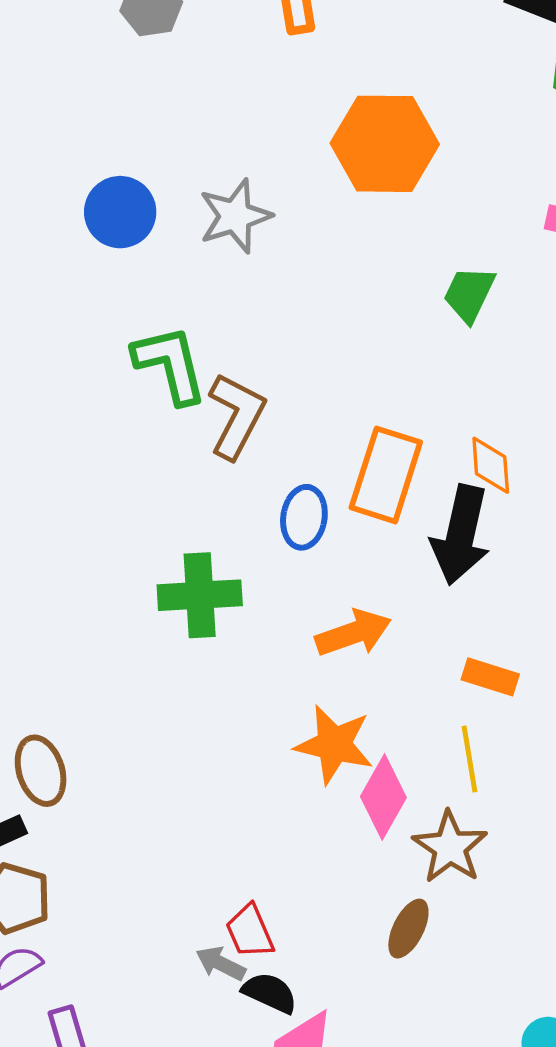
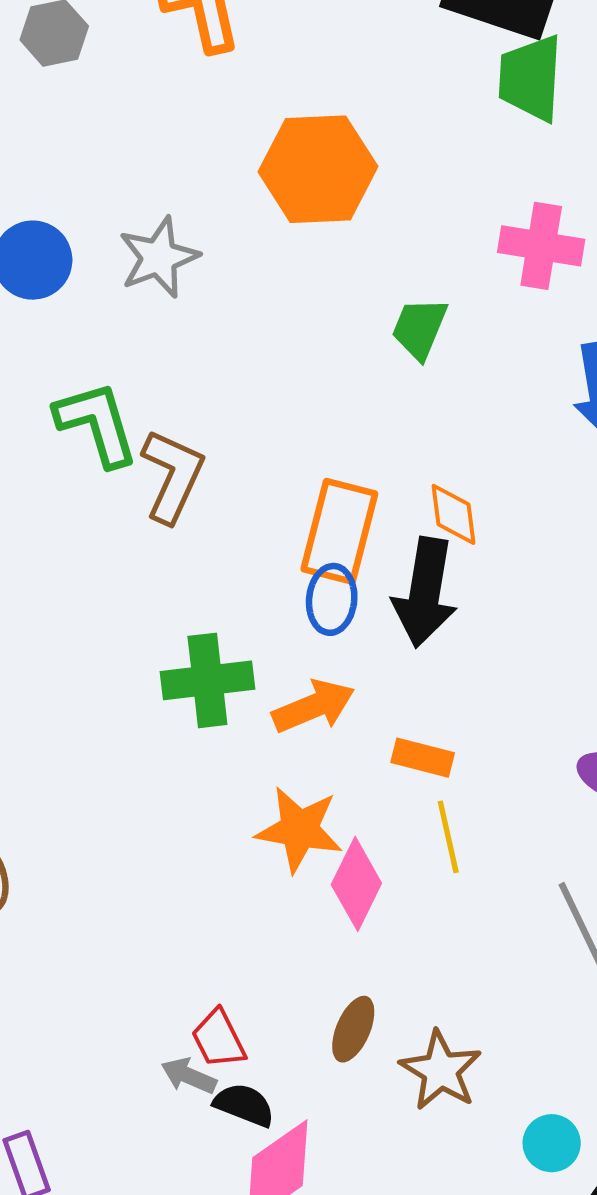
blue ellipse: (304, 517) -> (332, 599), moved
green cross: (200, 595) -> (207, 680), moved
orange rectangle: (490, 677) -> (423, 758), moved
brown star: (450, 847) -> (441, 1070), moved
brown ellipse: (408, 929) -> (353, 1029), moved

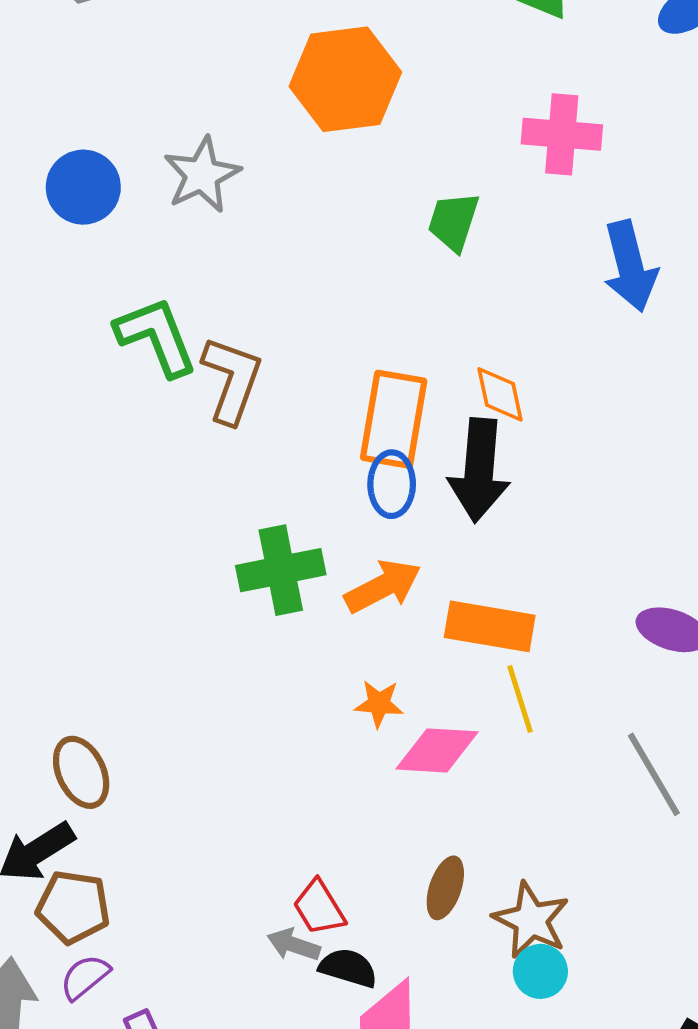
orange rectangle: (423, 758) -> (490, 626), size x1.5
orange star: (299, 829) -> (379, 704), size x0.6
pink diamond: (356, 884) -> (437, 750), turned 72
cyan circle: (552, 1143) -> (540, 971), moved

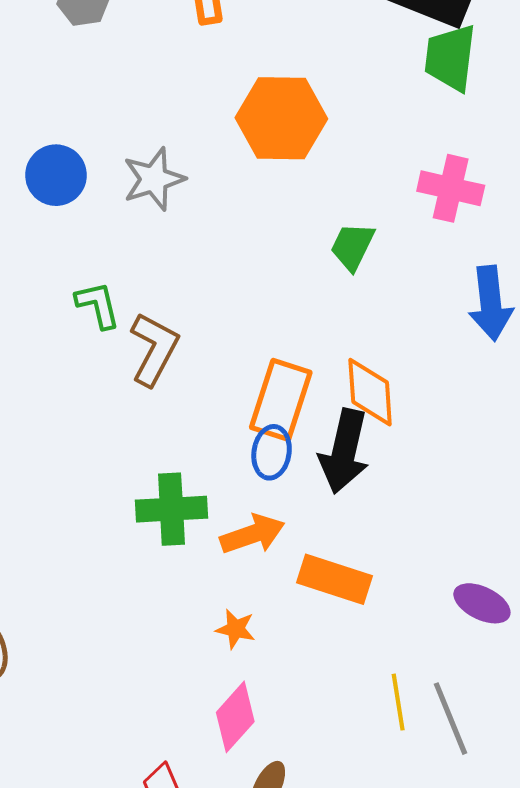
green L-shape: (156, 337) -> (98, 305), size x0.7
orange diamond: (500, 394) -> (370, 392), size x1.4
yellow line: (520, 699) -> (398, 702), moved
pink diamond: (437, 750) -> (235, 717), moved, turned -60

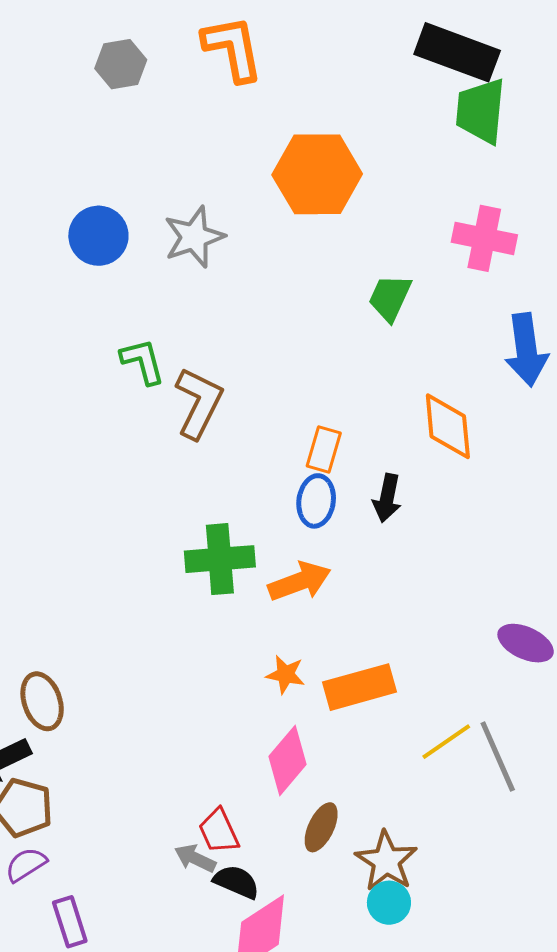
orange diamond: (370, 392) -> (448, 426), moved
orange rectangle: (281, 400) -> (324, 449), size x0.6
black arrow: (344, 451) -> (387, 498), size x0.6
orange rectangle: (335, 579) -> (360, 687), moved, turned -32
yellow line: (398, 702) -> (446, 742), turned 66

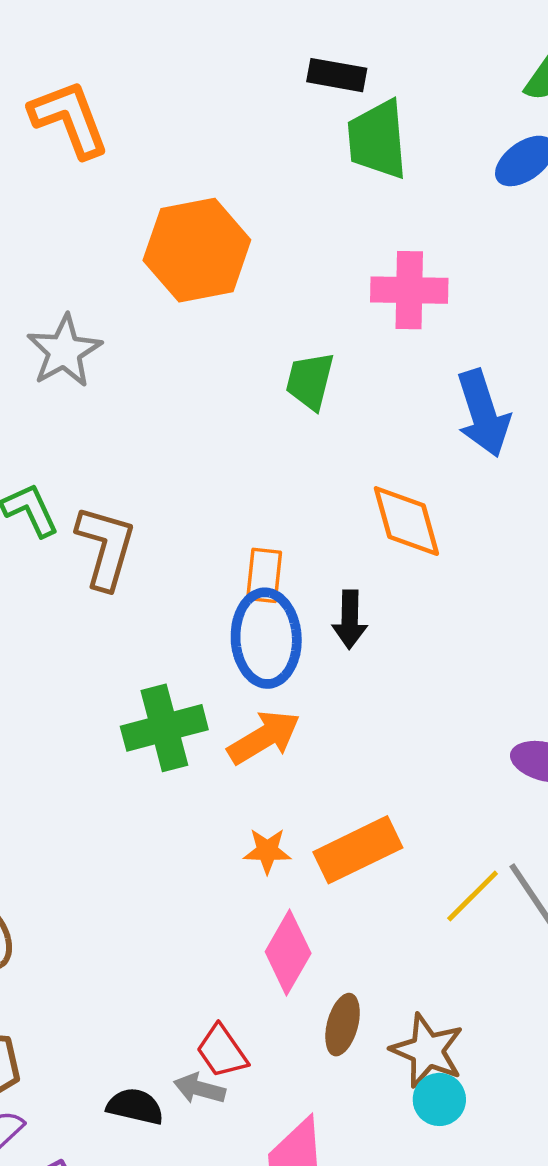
black rectangle: (457, 52) -> (337, 75), size x0.6
blue ellipse: (316, 501) -> (266, 638), size x1.5
black semicircle: (236, 882) -> (135, 1106), moved

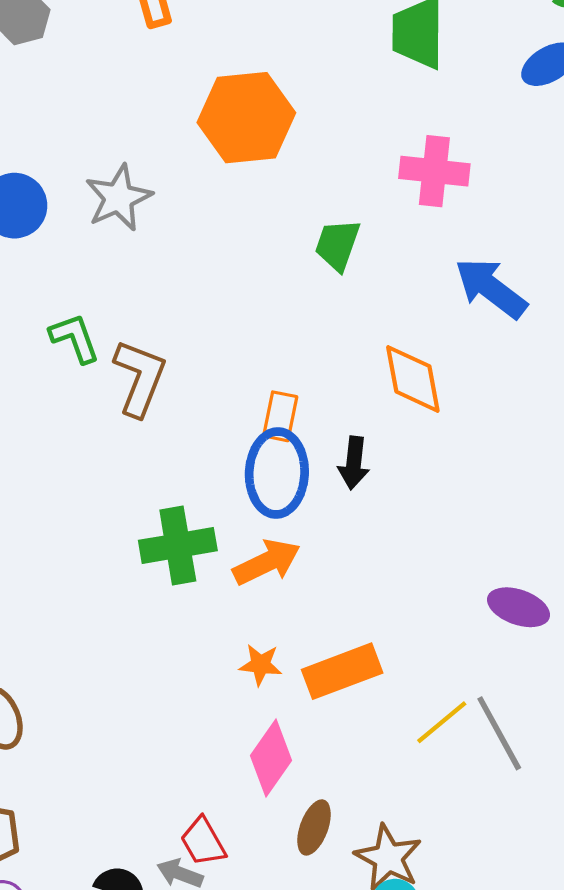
blue arrow: (483, 413) -> (491, 288), turned 140

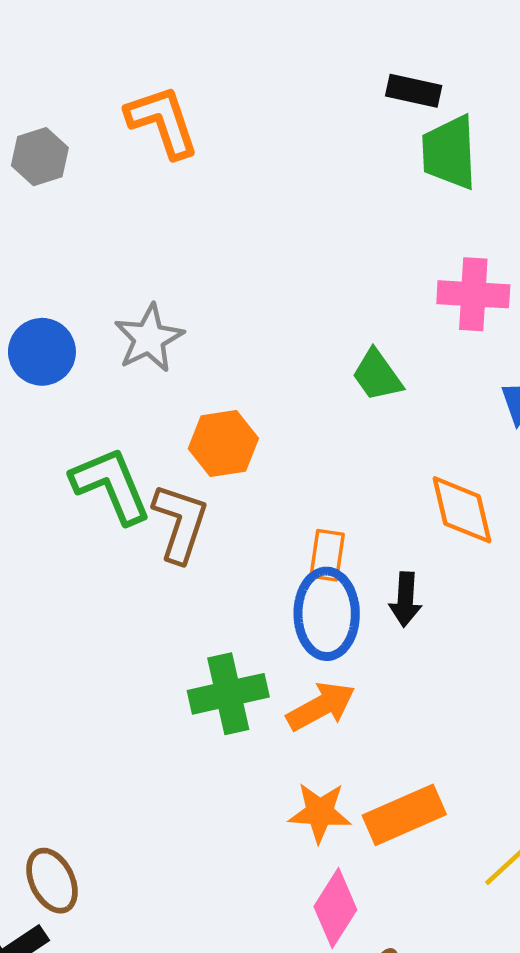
orange hexagon: (246, 118) -> (223, 443), moved, size x0.7
green trapezoid: (337, 245) -> (377, 375), turned -52
green L-shape: (75, 338) -> (111, 485), size x1.5
orange star: (260, 665) -> (320, 812), size x1.4

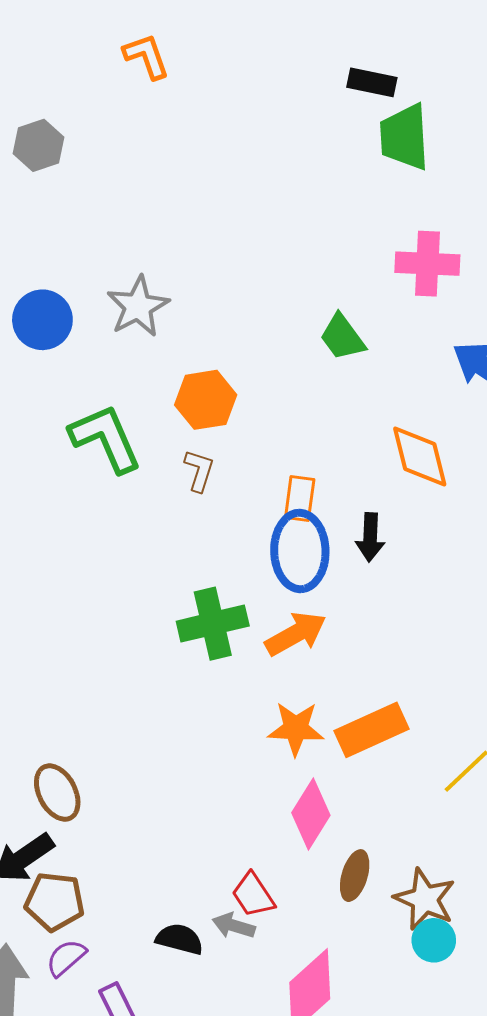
orange L-shape: (162, 122) -> (146, 56), moved, size x0.7
brown L-shape: (180, 523) -> (199, 471), moved, size x0.6

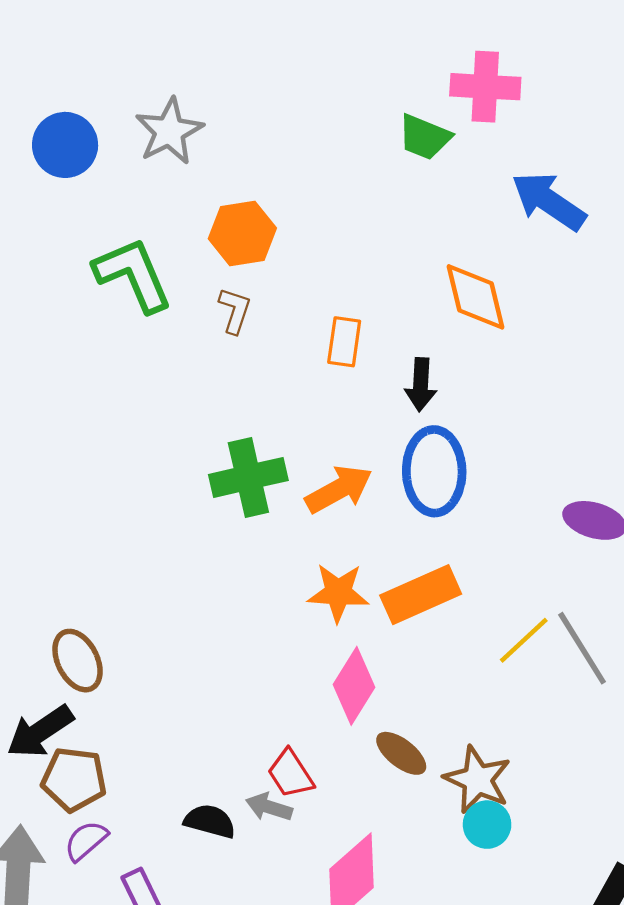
green trapezoid: (342, 337) -> (425, 137), moved, turned -32
blue ellipse: (300, 551) -> (434, 471), moved
brown ellipse: (355, 876) -> (401, 753), turned -69

